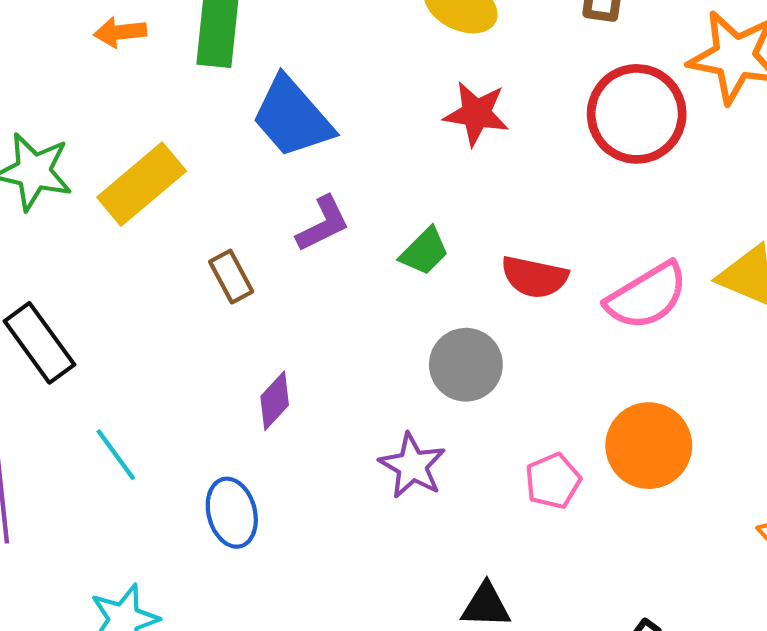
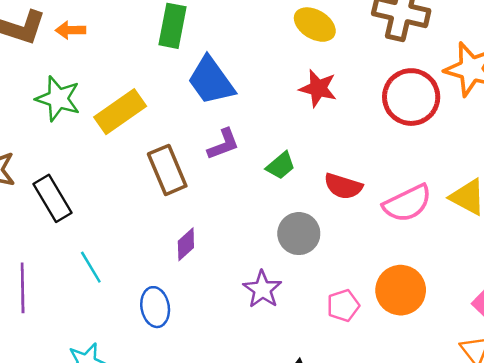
orange arrow: (120, 32) -> (70, 30), moved
brown rectangle: (231, 277) -> (167, 170), size x1.6

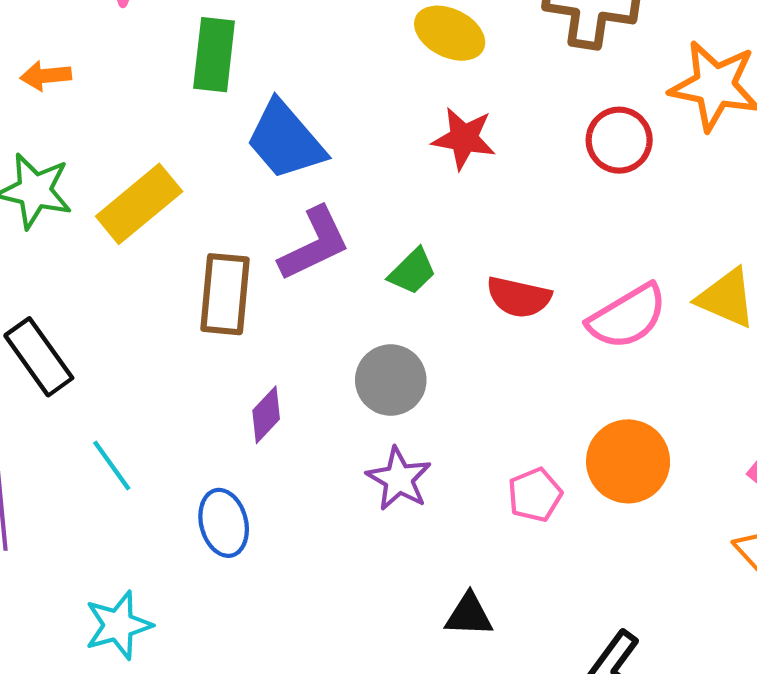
red circle: (411, 97) -> (619, 140), size x0.7
purple L-shape: (223, 144) -> (314, 244), size x1.4
brown rectangle: (167, 170) -> (225, 294), turned 33
gray circle: (299, 234) -> (391, 380), moved

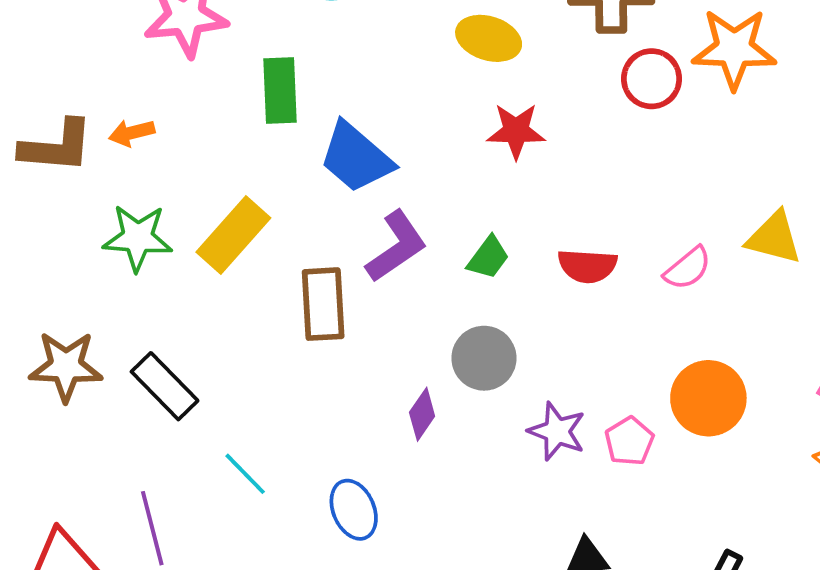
red circle: (619, 140) -> (652, 79), moved
pink semicircle: (627, 317) -> (688, 268), size x0.7
purple diamond: (266, 415) -> (422, 414), moved
purple star: (399, 479) -> (557, 431), moved

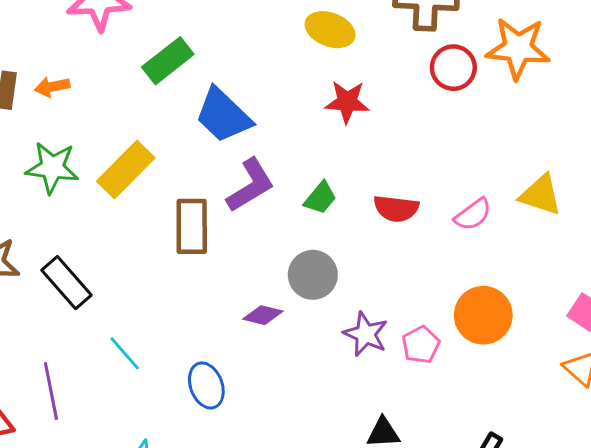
green rectangle: (280, 90) -> (168, 61), turned 51
purple diamond: (422, 414) -> (263, 315), turned 66

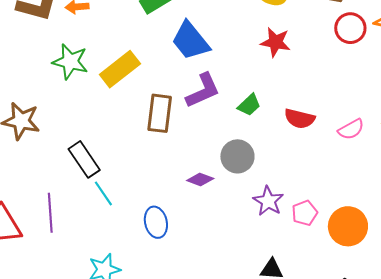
black rectangle: (67, 283) -> (84, 159), moved
orange circle: (483, 315) -> (348, 226), moved

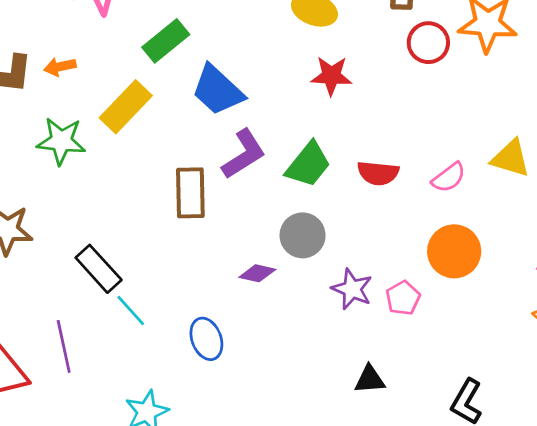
yellow rectangle: (120, 69) -> (126, 107), moved
green trapezoid: (249, 105) -> (308, 165), size x1.5
orange circle: (348, 226) -> (454, 251), moved

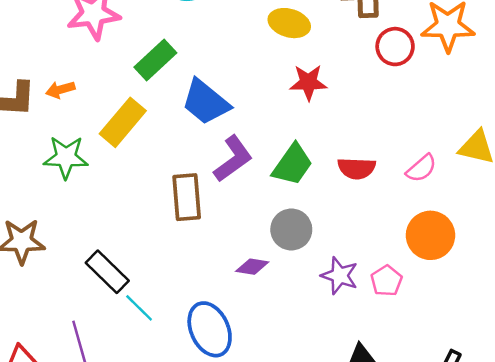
blue ellipse: (206, 339) -> (210, 329), size x1.4

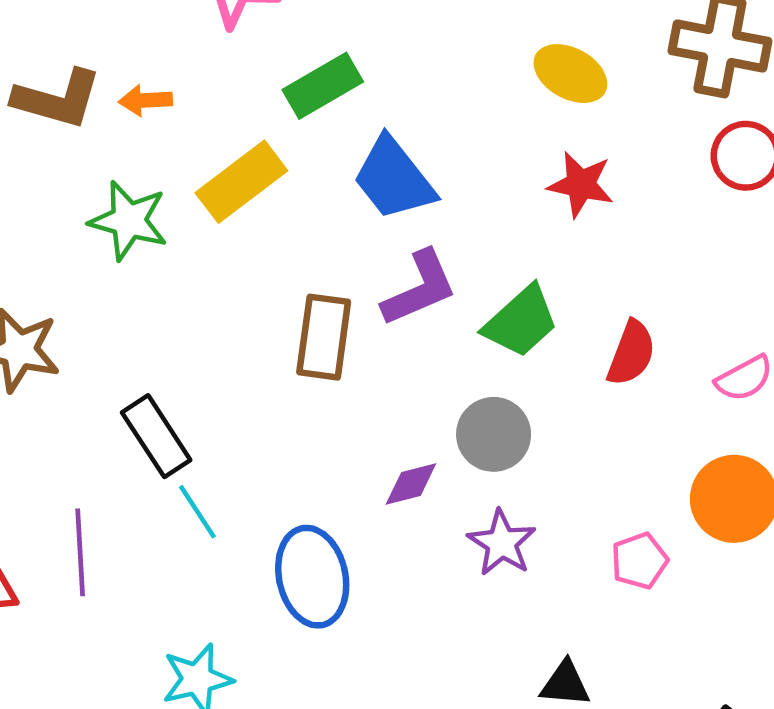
red semicircle: (357, 168) -> (631, 353), turned -84
purple diamond: (252, 267) -> (411, 484), turned -36
purple star: (340, 276) -> (502, 543), moved

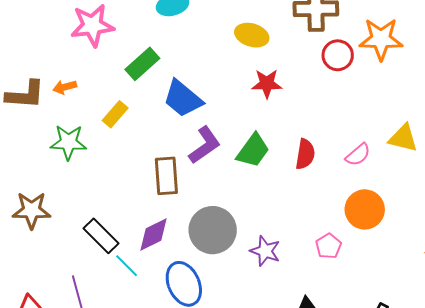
yellow rectangle: (241, 182) -> (115, 114), size x0.7
gray circle: (494, 434) -> (213, 230), moved, size x1.4
purple diamond: (411, 484) -> (153, 234), moved, size x1.4

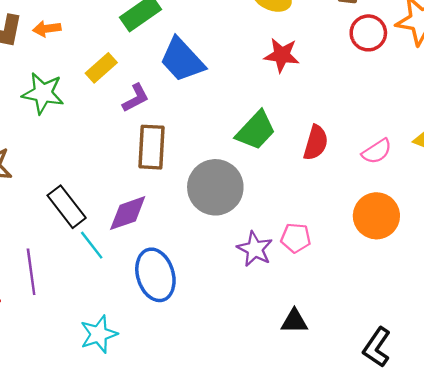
purple L-shape: (205, 145) -> (136, 98), moved, size x0.7
gray circle: (213, 230) -> (215, 187), moved
pink pentagon: (328, 246) -> (296, 238), moved, turned 30

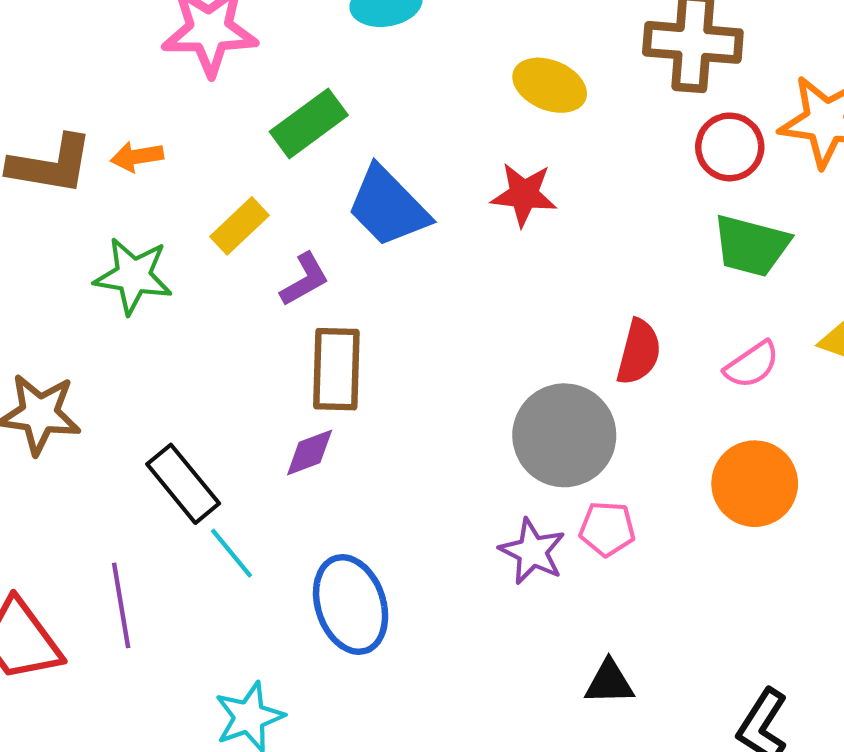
red star: (282, 55) -> (524, 195), moved
green trapezoid: (256, 131) -> (751, 246), moved, turned 63
gray circle: (215, 187) -> (564, 435), moved
purple diamond: (128, 213) -> (310, 453), moved, size x0.7

